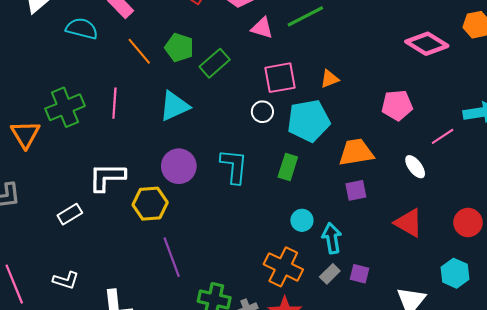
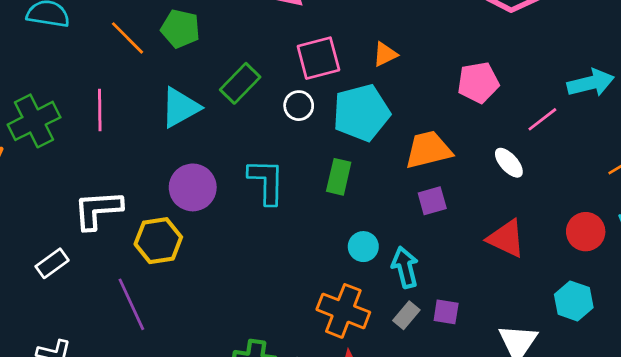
green rectangle: (215, 63) -> (240, 83), moved
purple line: (172, 257) -> (131, 304), moved

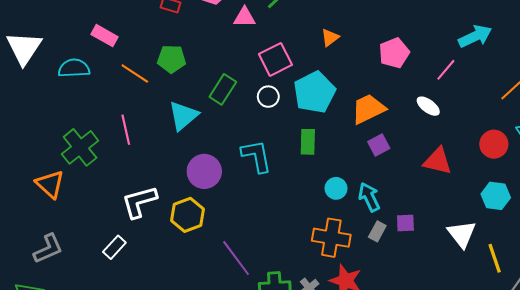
orange triangle: (385, 54) -> (330, 38), moved
purple line: (131, 304) -> (236, 258), moved

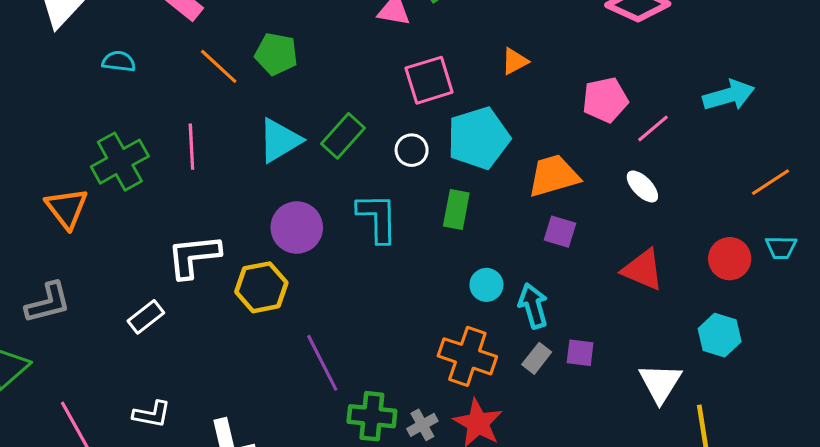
cyan semicircle: (74, 68) -> (119, 61), moved, size x0.7
pink line: (446, 70) -> (653, 128), moved
green rectangle: (223, 89) -> (343, 136), moved
white circle: (268, 97) -> (412, 150), moved
purple square: (379, 145) -> (560, 232), turned 35

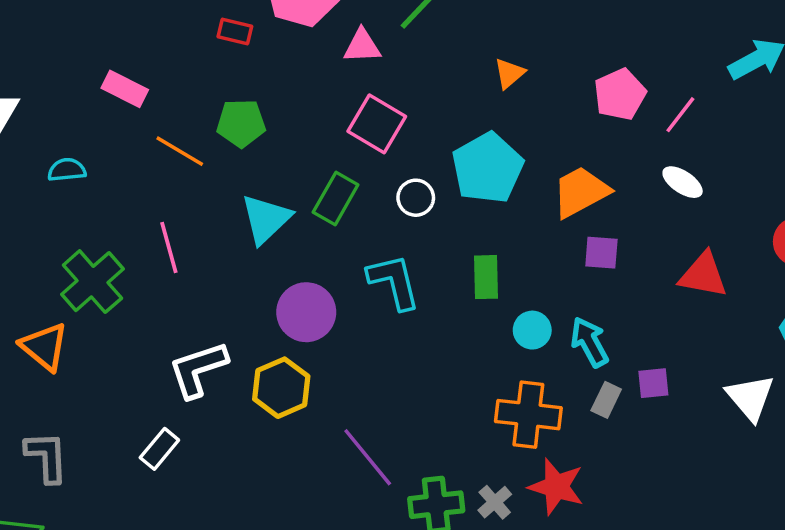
pink square: (429, 80) -> (377, 124), moved, turned -30
green rectangle: (456, 209) -> (486, 277), moved
gray L-shape: (48, 303) -> (47, 457), turned -66

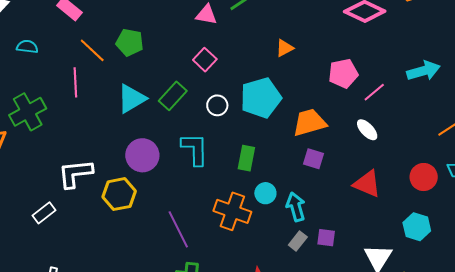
pink square: (377, 124) -> (205, 60), size x0.7
pink line: (169, 248) -> (75, 82), moved
orange cross: (528, 415) -> (232, 211), moved
purple line: (368, 457) -> (178, 229), moved

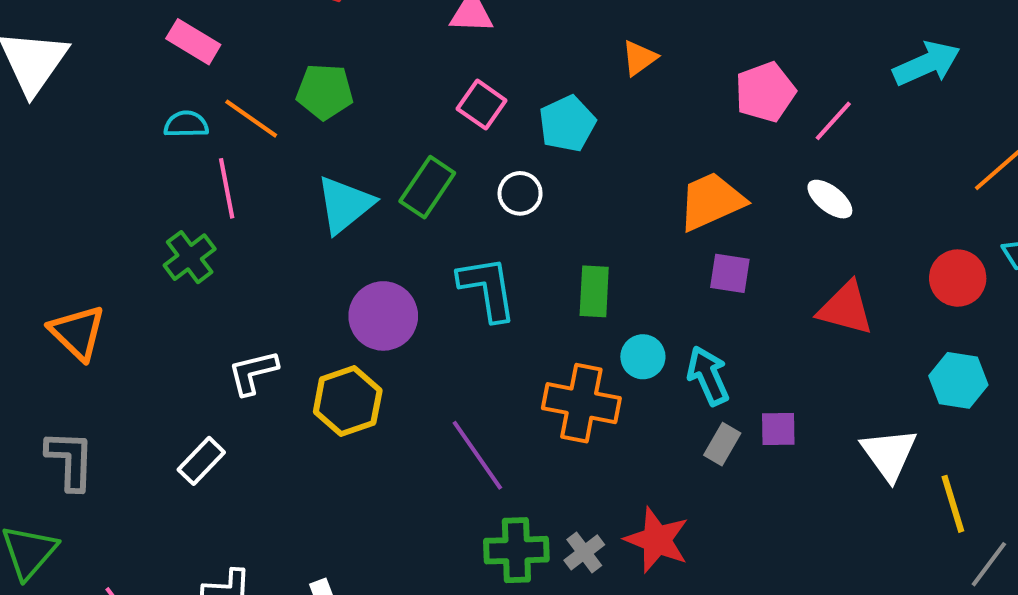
cyan semicircle: (27, 47) -> (186, 124), moved
cyan pentagon: (261, 98) -> (567, 124), moved, size x0.7
green cross: (28, 112) -> (190, 257), moved, size x0.7
white L-shape: (75, 174) -> (253, 372), size x0.7

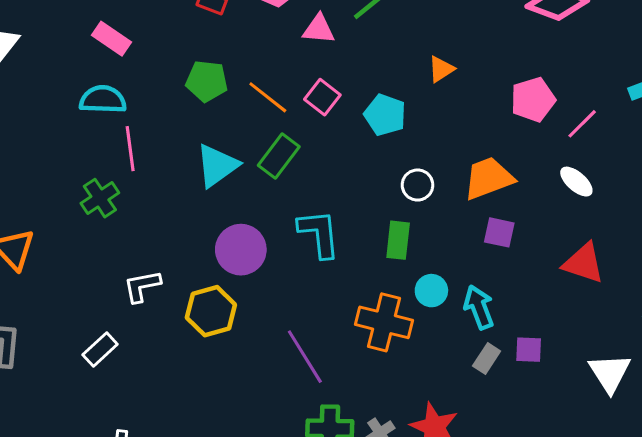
orange line: (251, 119) -> (268, 97), moved
cyan semicircle: (186, 124) -> (103, 99), size x1.4
cyan pentagon: (567, 124) -> (385, 115), turned -30
white circle: (520, 193) -> (417, 185), moved

